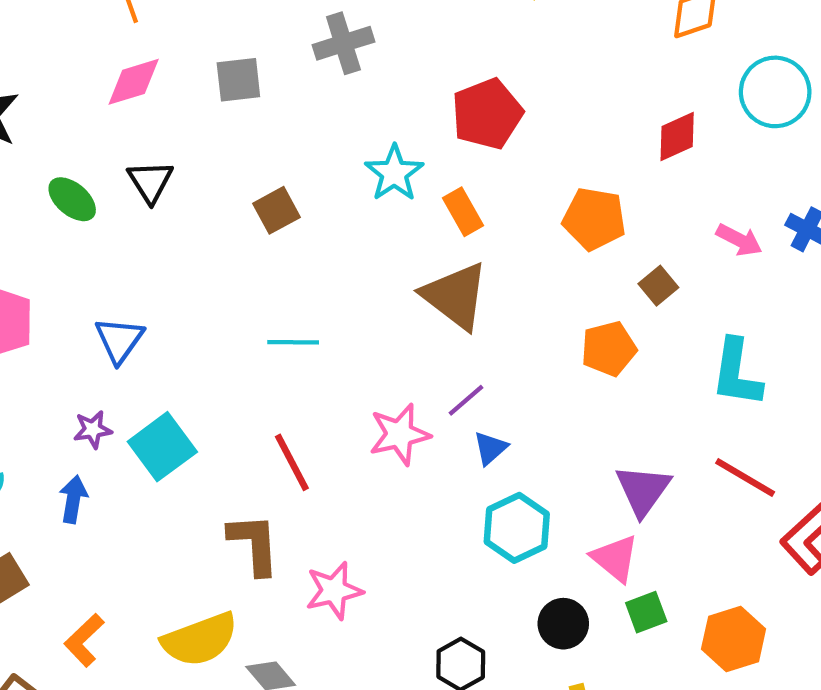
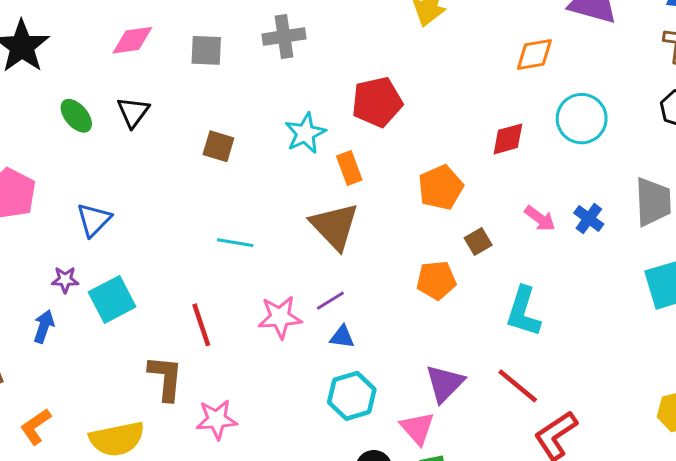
brown square: (276, 210) -> (218, 146), turned 36
orange pentagon: (594, 219) -> (441, 187), turned 30
cyan line: (293, 342) -> (235, 243), moved
blue triangle: (490, 448) -> (342, 337), turned 40

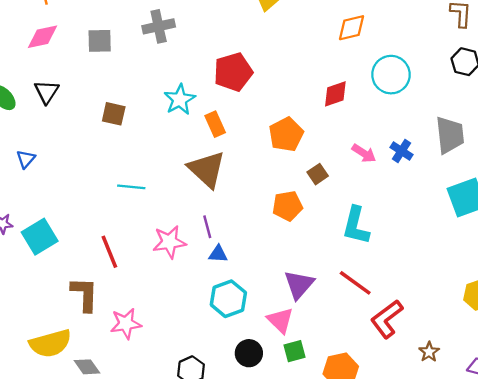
blue triangle: (94, 220) -> (26, 159), moved, size x0.7
purple line: (330, 301) -> (207, 227), turned -70

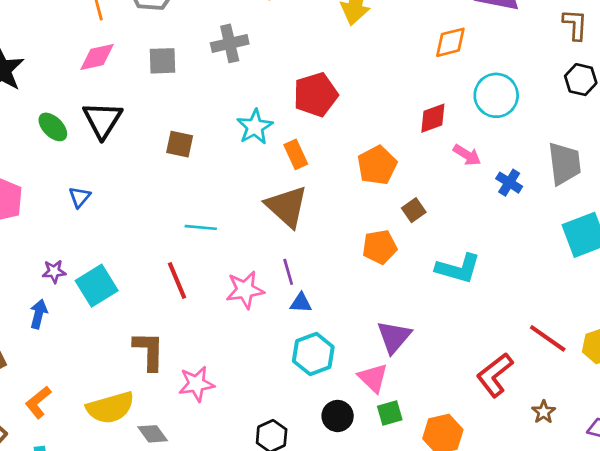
black triangle: (47, 92) -> (102, 120), size x1.4
pink arrow: (364, 153) -> (467, 155), moved
cyan L-shape: (356, 226) -> (458, 269), turned -87
red line: (109, 252) -> (177, 280), moved
red line: (355, 283) -> (548, 338), moved

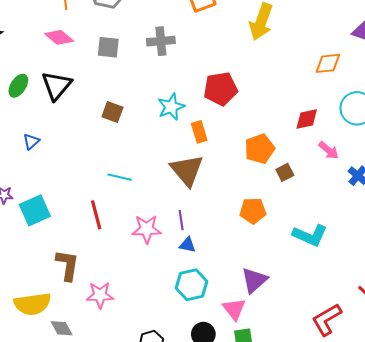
pink diamond: (97, 57) -> (59, 37), turned 44
green ellipse: (53, 127) -> (18, 86), turned 70
brown square: (414, 210) -> (285, 172), moved

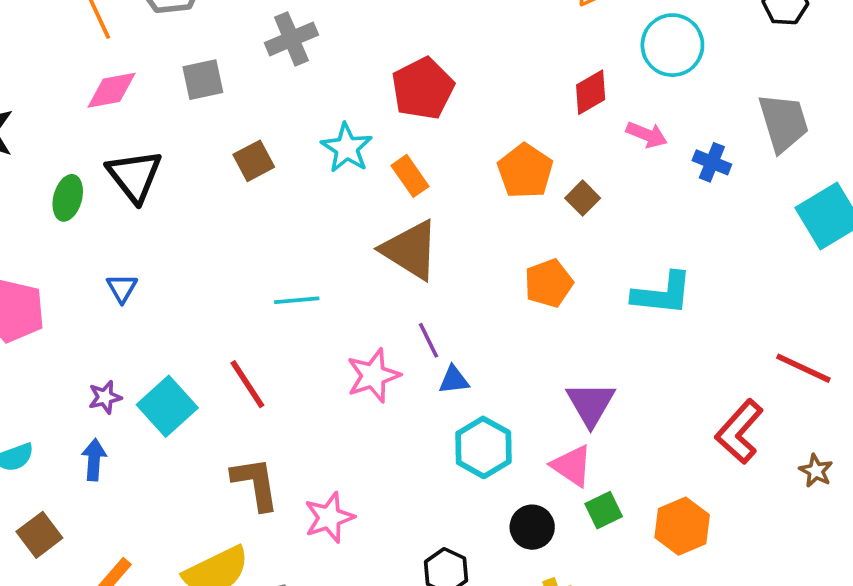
pink diamond: (59, 37) -> (111, 90), turned -32
brown square: (112, 112) -> (254, 161), moved, turned -30
red line: (96, 215) -> (247, 384), moved

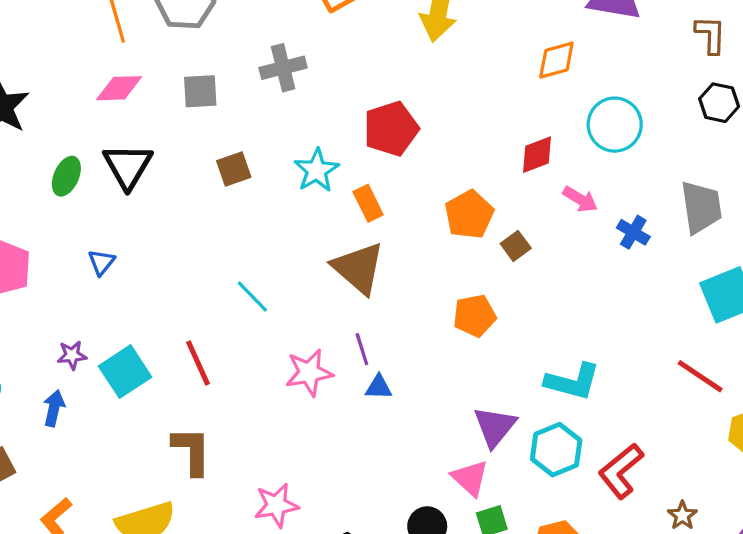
cyan L-shape: (662, 294) -> (573, 382), moved
cyan line: (297, 300) -> (252, 297), turned 42
red line: (803, 368) -> (700, 376), moved
cyan hexagon: (483, 447) -> (556, 450), moved
pink star: (329, 517) -> (276, 505), moved

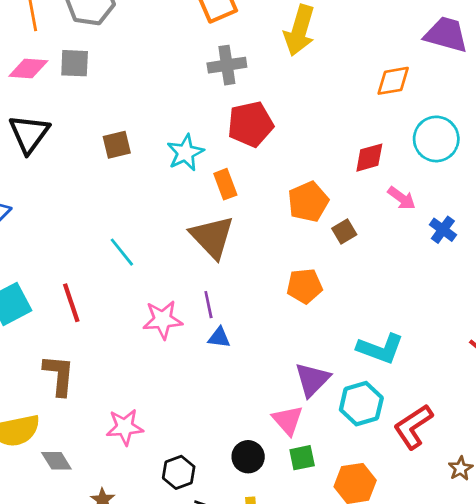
gray cross: (283, 68) -> (227, 65), moved
gray square: (200, 91) -> (75, 63), moved

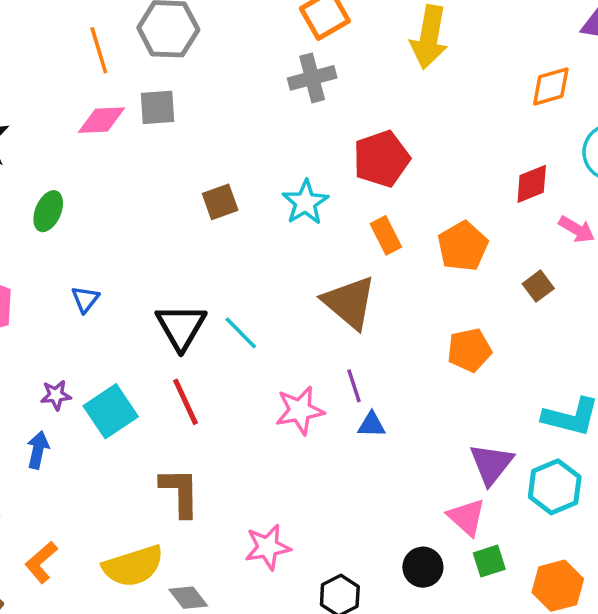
gray cross: (227, 65) -> (312, 78), moved
black triangle: (29, 134) -> (181, 327), moved
orange rectangle: (225, 184) -> (386, 235), moved
brown square: (344, 231) -> (538, 286), moved

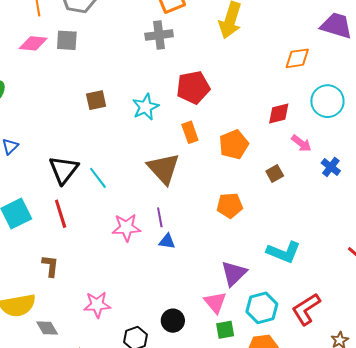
cyan hexagon: (555, 487) -> (262, 308), moved
brown L-shape: (180, 492) -> (50, 266), size x0.7
black circle: (423, 567) -> (173, 321), moved

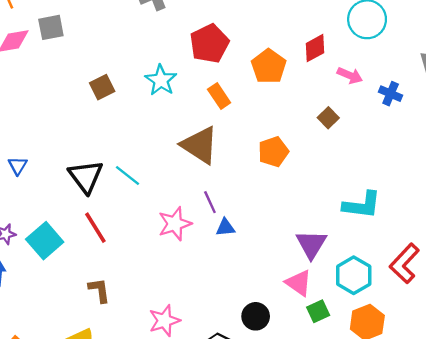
orange pentagon: (234, 144) -> (269, 66), moved
orange pentagon: (230, 205) -> (273, 152), moved

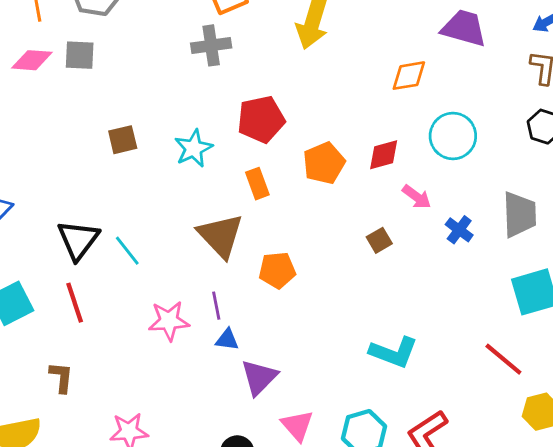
orange pentagon: (273, 152) -> (277, 270), moved
purple triangle: (311, 244) -> (259, 377), moved

